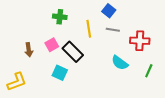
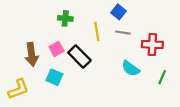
brown arrow: (29, 50) -> (32, 54), size x1.5
cyan square: (60, 73) -> (54, 77), moved

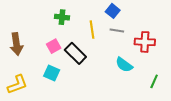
brown arrow: (32, 54) -> (16, 44), moved
green line: (162, 77) -> (154, 81), moved

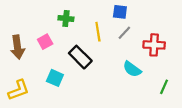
blue square: (113, 11) -> (120, 12), turned -32
gray line: (117, 31) -> (124, 33), turned -56
pink square: (54, 46) -> (45, 42), moved

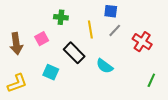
red cross: (154, 45) -> (142, 42), turned 30
cyan semicircle: (132, 69) -> (105, 66), moved

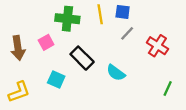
green cross: (61, 17) -> (67, 19), size x1.5
yellow line: (90, 29) -> (100, 14), moved

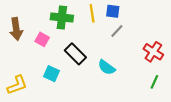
pink square: (46, 42) -> (42, 39), turned -32
red cross: (157, 46) -> (153, 52), moved
brown arrow: (18, 48) -> (16, 29), moved

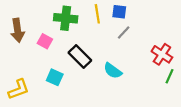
green line: (154, 82) -> (170, 76), moved

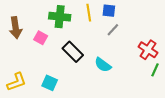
cyan square: (55, 77) -> (50, 83), moved

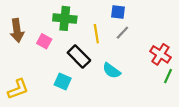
yellow line: (89, 13) -> (96, 34), moved
cyan square: (50, 83) -> (63, 81), moved

